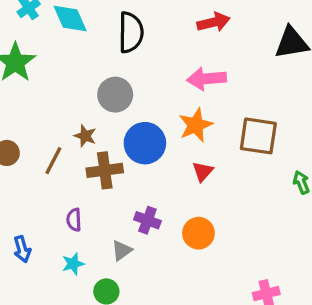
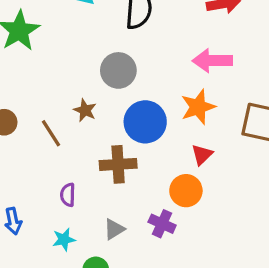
brown line: (53, 161) -> (51, 133), turned -64
brown cross: (105, 170) -> (118, 164), moved
purple cross: (147, 220) -> (162, 224), moved
orange circle: (198, 233) -> (186, 191), moved

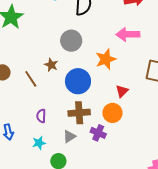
orange star: (198, 107) -> (106, 59), moved
blue circle: (145, 122) -> (78, 81), moved
brown cross: (118, 164) -> (79, 113), moved

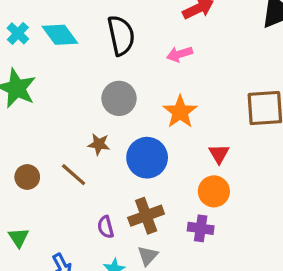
pink arrow: (128, 34) -> (180, 54), moved, size x0.7
brown cross: (79, 113) -> (146, 216), moved
gray triangle: (69, 137) -> (148, 256), moved

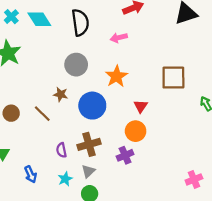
purple cross: (201, 228) -> (125, 155), turned -35

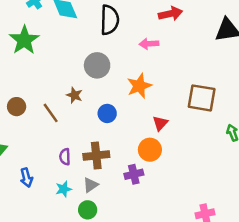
blue circle: (92, 106) -> (107, 113), size x0.6

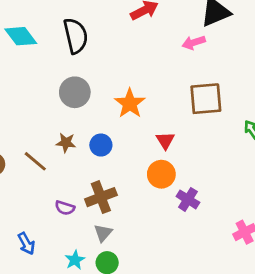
pink arrow: (149, 44) -> (194, 43), moved
brown star: (74, 95) -> (66, 143), moved
purple semicircle: (65, 157) -> (65, 208), turned -56
purple cross: (134, 174) -> (188, 199), moved, turned -30
cyan star: (64, 189) -> (75, 260), moved

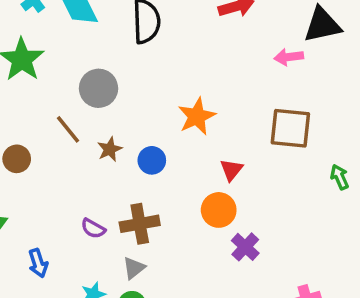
gray circle: (75, 92) -> (99, 88), moved
brown star: (66, 143) -> (110, 149), turned 30
brown line: (35, 161) -> (68, 129), moved

